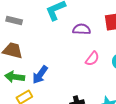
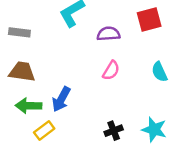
pink semicircle: (92, 59) -> (111, 70), moved

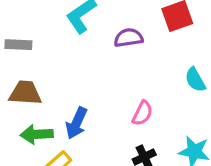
pink semicircle: (111, 70) -> (142, 113), moved

